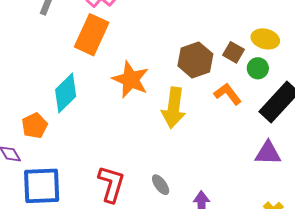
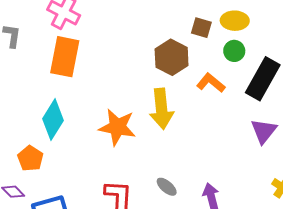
brown square: (234, 52) -> (201, 28), moved
orange star: (131, 80) -> (117, 127), moved
purple triangle: (268, 153) -> (264, 131), turned -40

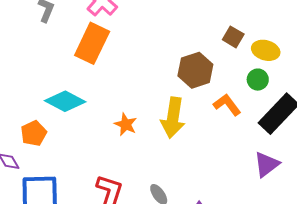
brown square: (201, 28) -> (233, 37), moved
cyan diamond: (53, 120) -> (65, 101), turned 72
orange star: (117, 127) -> (126, 124), size x0.6

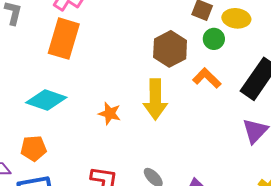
green circle: (258, 80) -> (214, 39), moved
orange pentagon: (34, 133) -> (33, 148), moved, turned 30

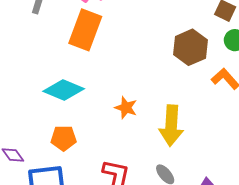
yellow arrow: (155, 99) -> (171, 126), moved
orange pentagon: (33, 148) -> (64, 138), moved

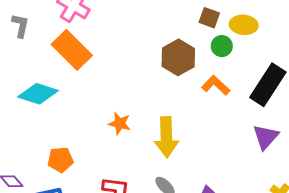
orange rectangle: (85, 30) -> (72, 50), turned -60
cyan diamond: (64, 90) -> (38, 94), moved

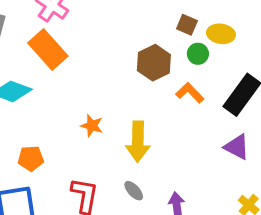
purple triangle: (266, 137) -> (237, 147), turned -48

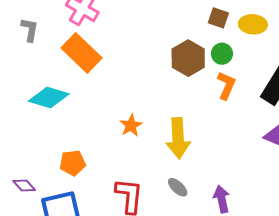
green circle: (198, 54) -> (222, 54), moved
orange L-shape: (190, 93) -> (226, 85), turned 72
orange star: (92, 126) -> (131, 126), turned 30

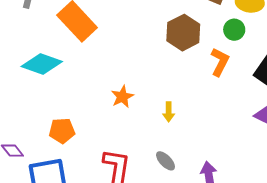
green circle: (222, 54) -> (234, 30), moved
yellow arrow: (178, 138) -> (169, 112), size x0.5

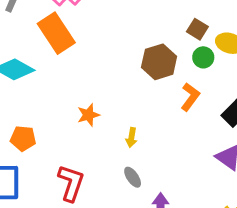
green circle: (234, 30) -> (203, 57), moved
gray ellipse: (166, 161) -> (133, 177), moved

